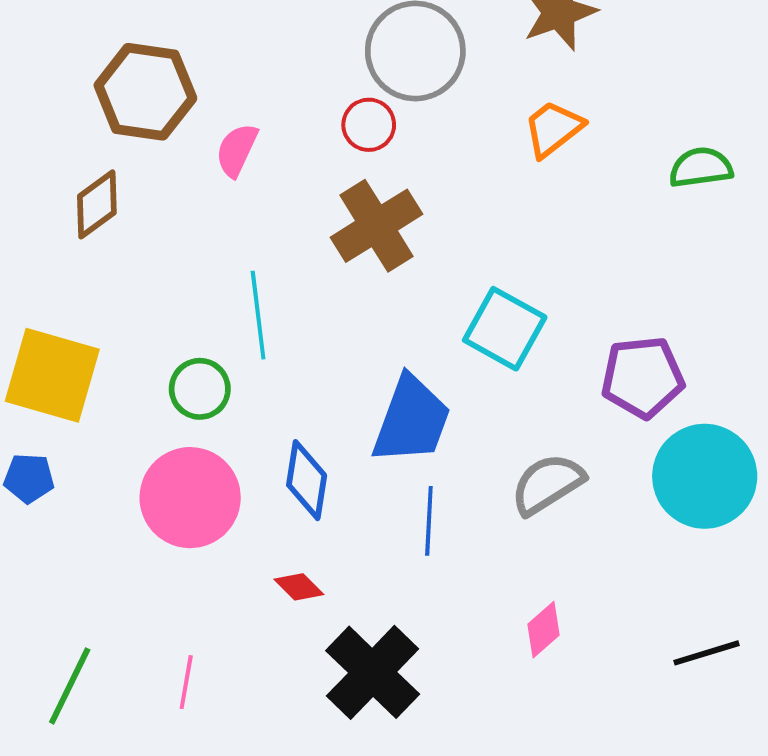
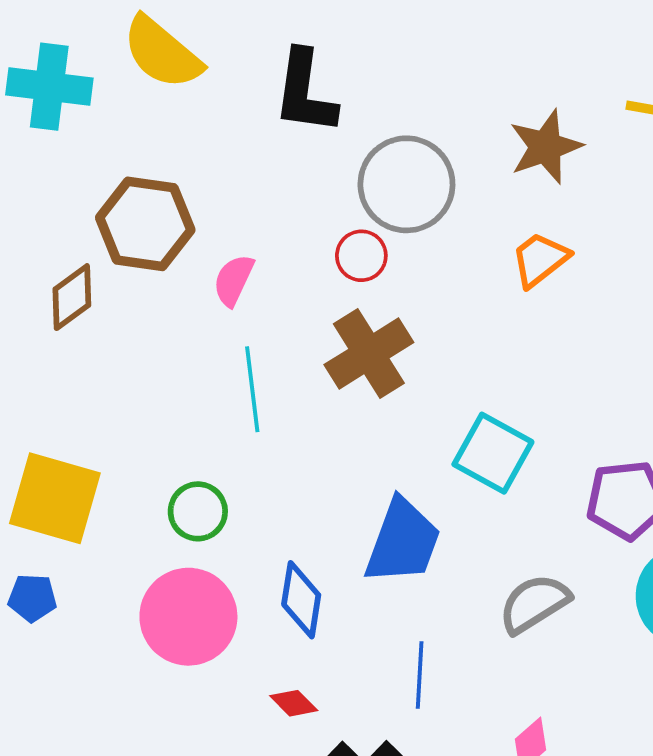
brown diamond: (97, 204) -> (72, 297), moved
cyan line: (258, 315) -> (252, 389), moved
blue line: (429, 521) -> (420, 675), moved

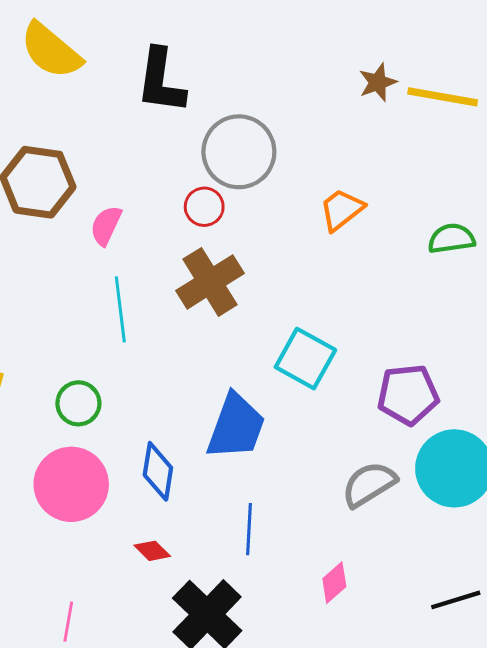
brown star: (546, 147) -> (378, 82), moved, size x0.7
gray semicircle: (534, 604) -> (369, 484), moved

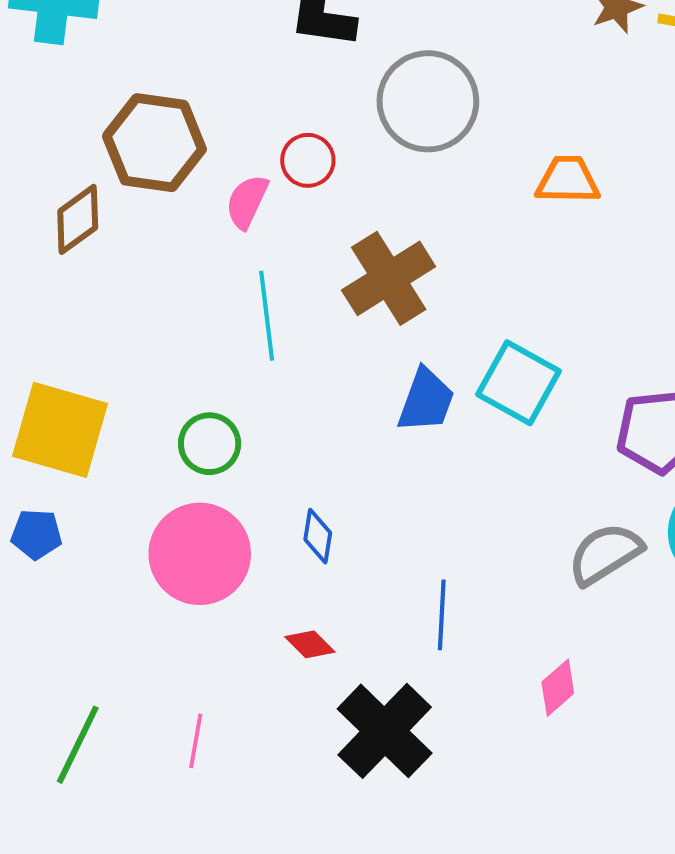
red circle: (204, 207) -> (308, 160), moved
orange trapezoid: (342, 210) -> (568, 180), turned 39
blue trapezoid: (236, 426) -> (426, 400), moved, size x0.7
blue diamond: (158, 471) -> (318, 536), size x0.7

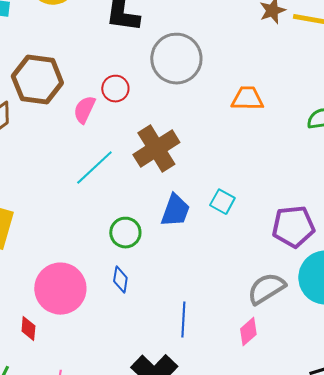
cyan line: (267, 316) -> (94, 168), turned 54
cyan square: (518, 383) -> (222, 202), size x0.6
green circle: (210, 444) -> (125, 233), moved
red diamond: (310, 644) -> (28, 329), moved, turned 50
pink diamond: (558, 688) -> (248, 332), moved

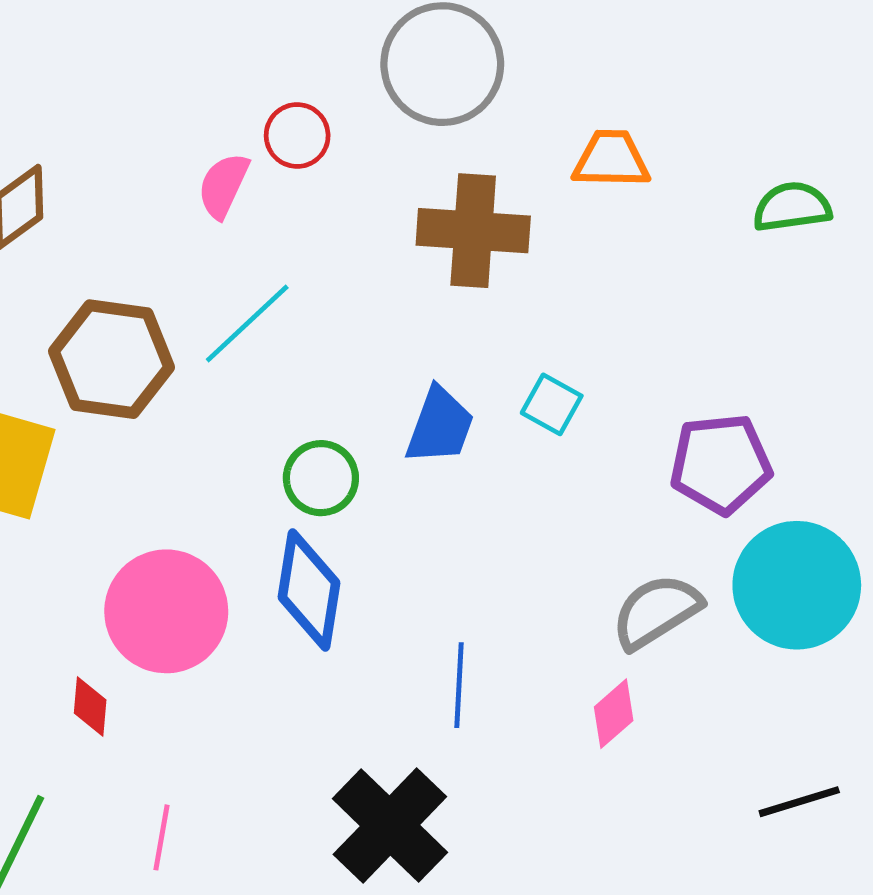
brown hexagon: (37, 80) -> (112, 359), moved
brown cross: (156, 149) -> (473, 231), moved, turned 36
blue diamond: (120, 280) -> (309, 590), size x1.8

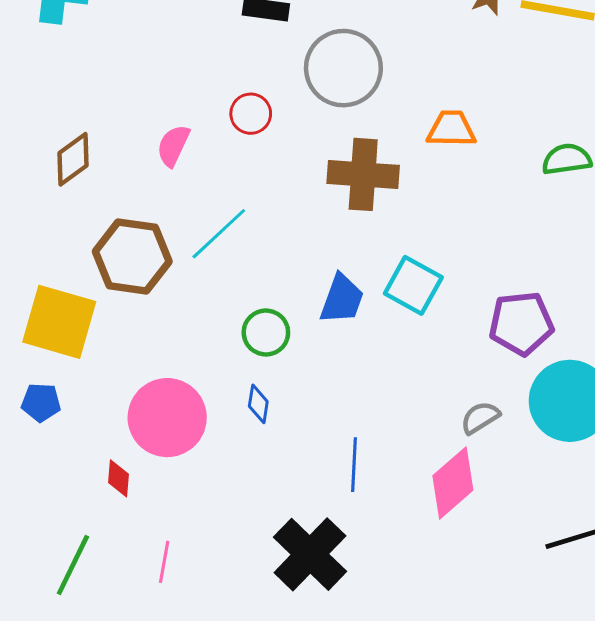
pink semicircle: (223, 185) -> (173, 146), moved
cyan square: (552, 404) -> (413, 285), size x1.5
blue diamond: (309, 590) -> (258, 404), size x0.5
gray semicircle: (656, 611) -> (480, 418), size x0.7
pink diamond: (614, 714) -> (453, 483), size x1.6

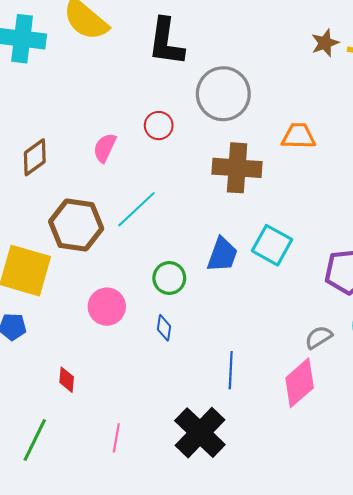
pink circle: (167, 418) -> (107, 307), moved, size x0.7
pink line: (164, 562) -> (116, 438), moved

